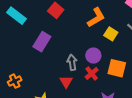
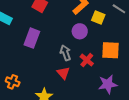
purple circle: (93, 56) -> (80, 31), moved
orange cross: (15, 81) -> (13, 82), turned -32

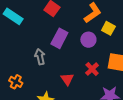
purple rectangle: (32, 38) -> (59, 38), moved
gray arrow: (65, 53) -> (40, 57), moved

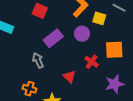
purple rectangle: (59, 38) -> (53, 38), turned 36
orange cross: (16, 82) -> (29, 89), moved

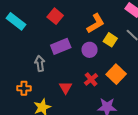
orange square: (114, 50) -> (116, 74), turned 30
orange cross: (29, 89) -> (24, 88), turned -32

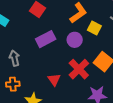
gray arrow: (40, 63) -> (14, 58), moved
red cross: (91, 79) -> (79, 69), size x1.5

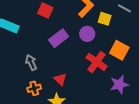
red triangle: (54, 80) -> (60, 79), moved

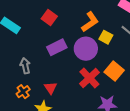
purple circle: (87, 34) -> (86, 49), size x1.5
orange cross: (34, 88) -> (23, 92), turned -32

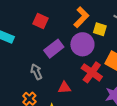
gray arrow: (25, 66) -> (36, 72), moved
red triangle: (50, 88) -> (64, 88), moved, turned -48

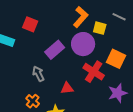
red square: (41, 21) -> (30, 24), moved

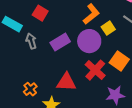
yellow square: (100, 28) -> (108, 28), turned 32
gray arrow: (38, 74) -> (31, 41), moved
red triangle: (67, 88) -> (66, 82), size x1.5

